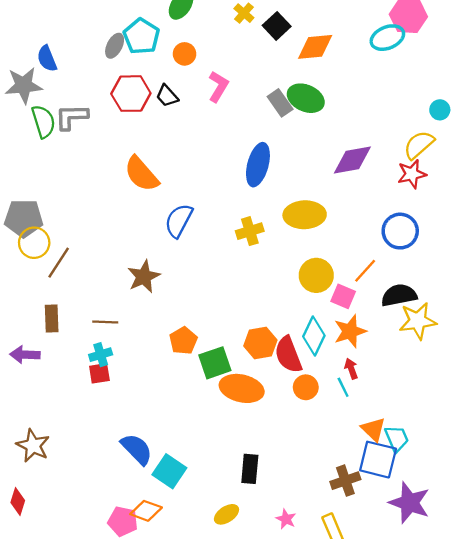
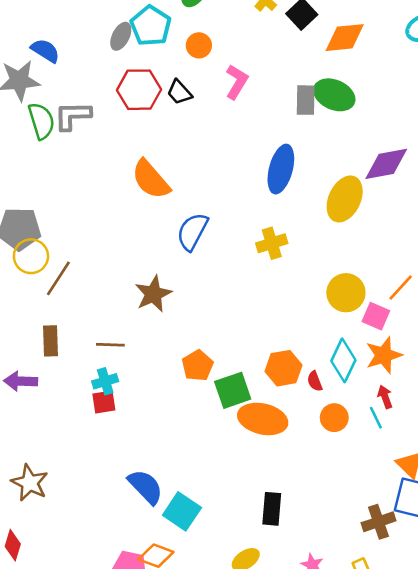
blue semicircle: (47, 59) -> (45, 51), turned 144
gray rectangle: (280, 103) -> (306, 100), turned 36
yellow ellipse: (305, 215) -> (345, 199), moved, turned -63
red semicircle: (288, 355) -> (315, 381), size x0.5

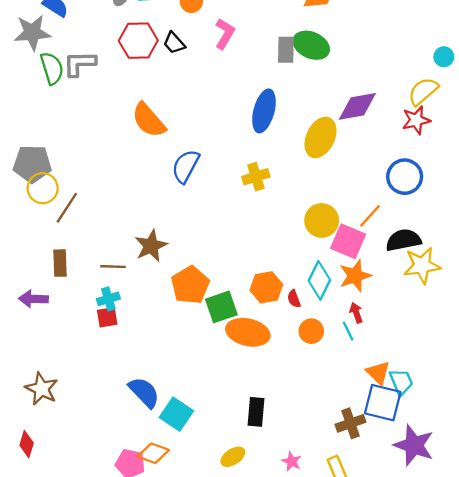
brown star: (153, 294) -> (151, 246), moved
pink square: (376, 316) -> (348, 241), size x1.4
orange pentagon: (198, 366) -> (190, 285), size x1.4

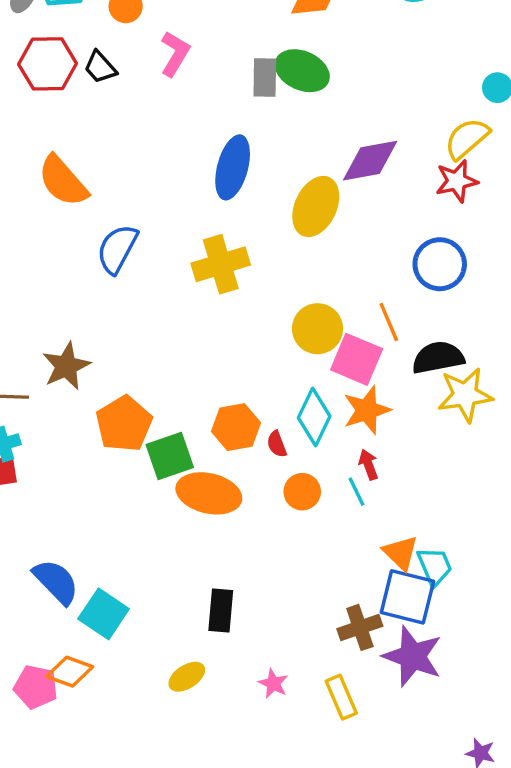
yellow cross: (256, 177) -> (221, 264), size x1.4
orange line: (370, 216) -> (389, 322), turned -65
purple star: (414, 445) -> (413, 656), moved

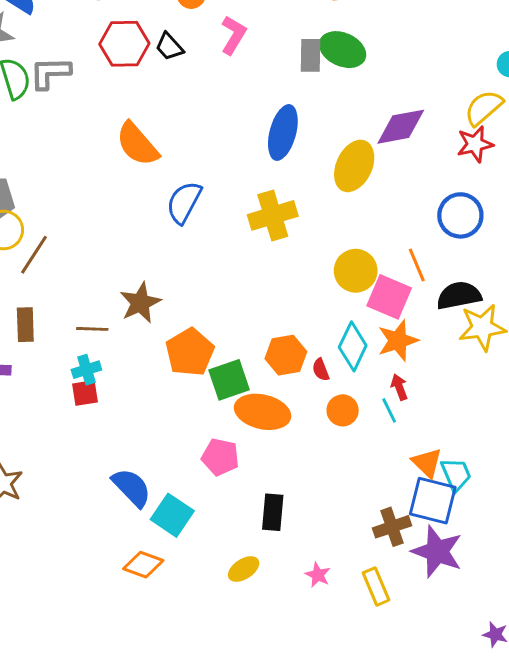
pink pentagon: (36, 687) -> (220, 457), moved

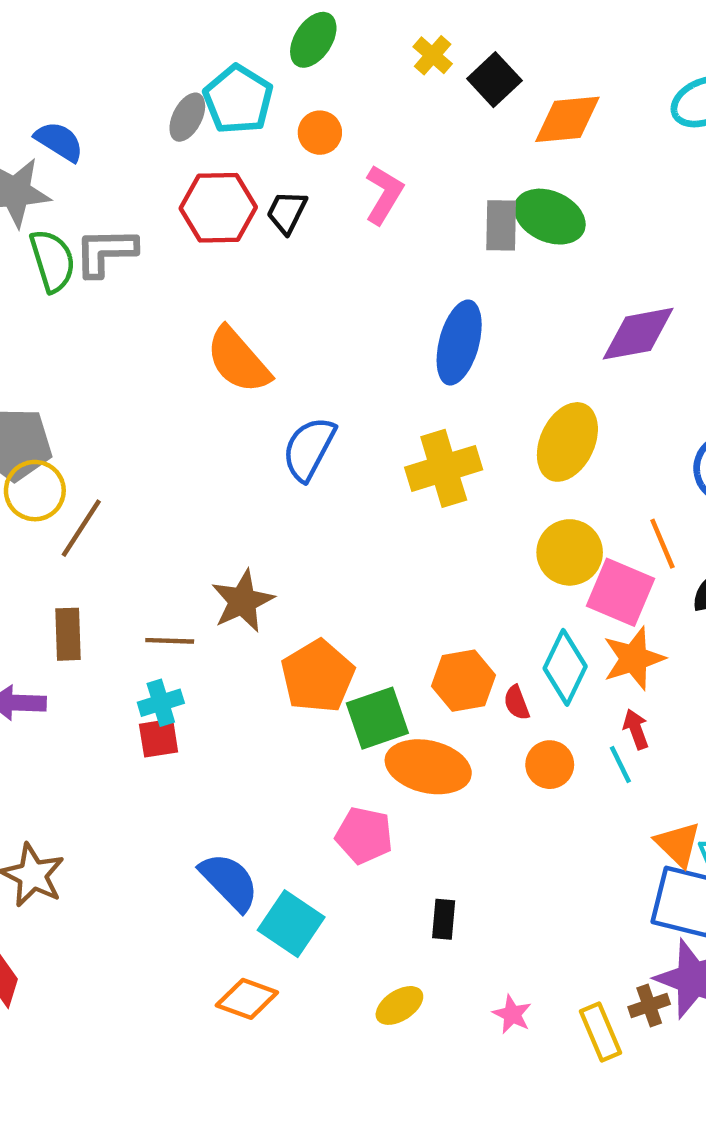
black trapezoid: (169, 47) -> (287, 212), turned 68
yellow ellipse: (354, 166) -> (567, 442), moved
black rectangle: (273, 512) -> (444, 919), size x0.7
brown cross: (392, 527) -> (649, 1005), moved, size x0.7

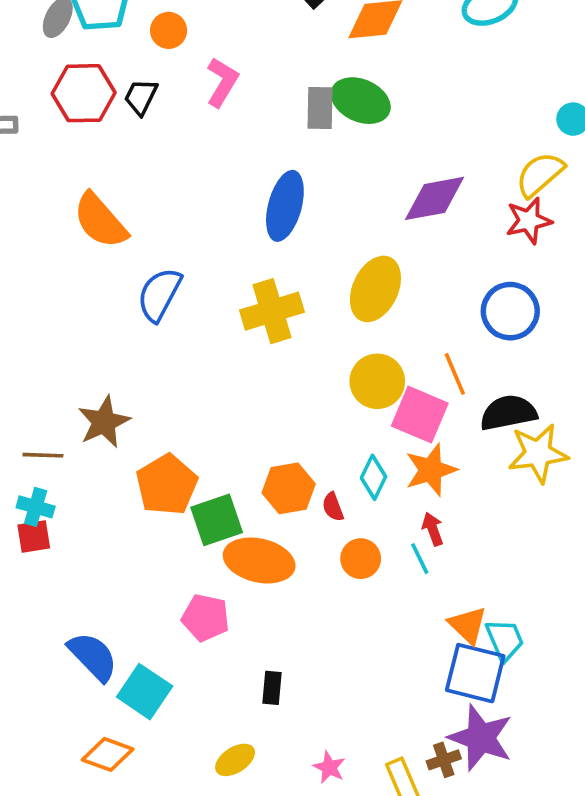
cyan diamond: (565, 667) -> (374, 477), size x0.7
cyan cross: (161, 703) -> (36, 507), turned 33

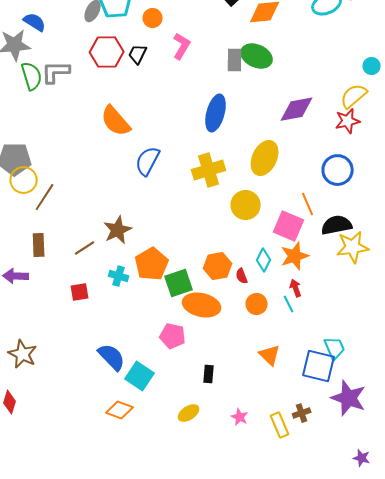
yellow circle: (377, 381) -> (246, 205), moved
brown line: (43, 455) -> (85, 248), turned -35
cyan cross: (36, 507) -> (119, 276), moved
orange triangle: (468, 625) -> (270, 355), moved
purple star: (481, 738) -> (349, 398), moved

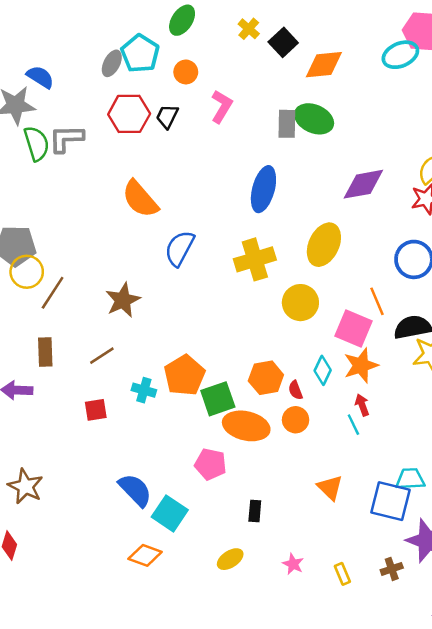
brown star: (118, 230) -> (123, 300), moved
orange circle: (257, 304) -> (296, 420), moved
cyan trapezoid: (335, 348) -> (410, 479), turned -70
brown cross: (302, 413) -> (392, 569), moved
yellow rectangle: (280, 425) -> (342, 574), size x0.7

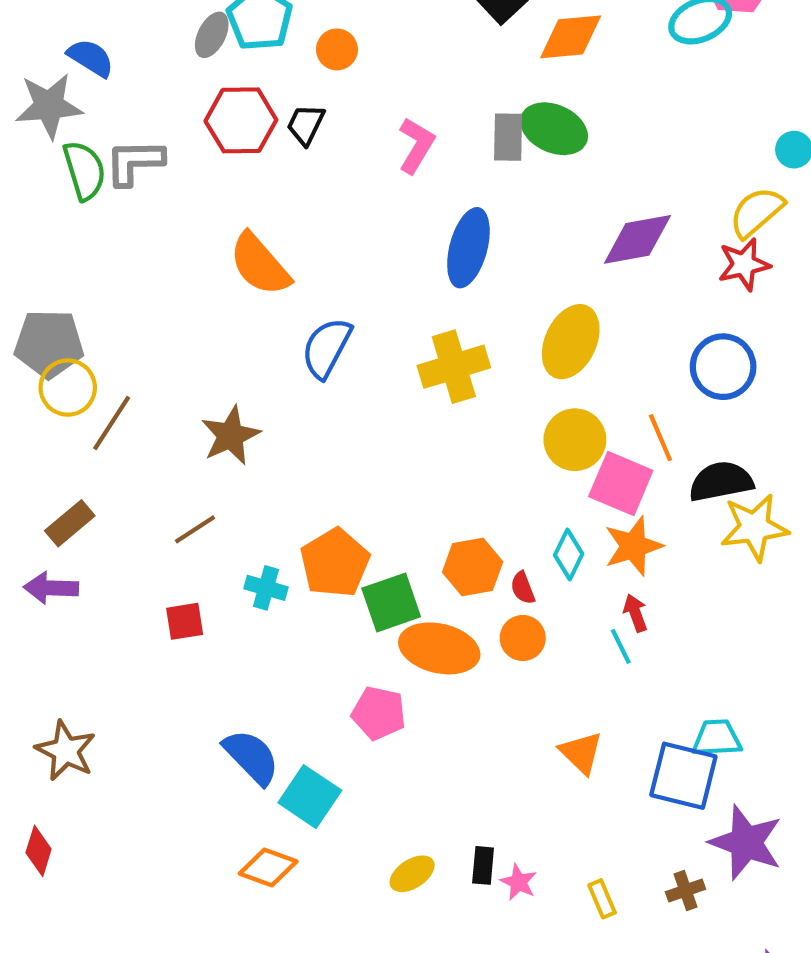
pink L-shape: (222, 107) -> (416, 145), moved
yellow circle: (300, 303) -> (575, 440), moved
brown rectangle: (45, 352) -> (70, 523), moved, turned 52
black rectangle: (255, 511) -> (483, 865), moved

